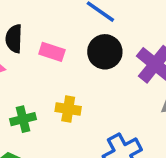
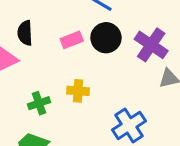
pink rectangle: (52, 52) -> (72, 40), moved, turned -35

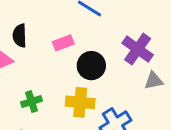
black circle: (106, 38) -> (91, 66), moved
yellow cross: (78, 91) -> (80, 102), moved, size x1.4

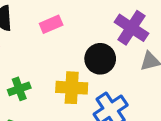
black circle: (91, 66) -> (100, 59), moved

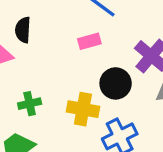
pink rectangle: (51, 24) -> (89, 41), moved

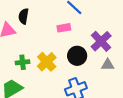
yellow cross: (83, 109) -> (47, 62), moved, turned 30

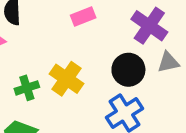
black circle: (77, 56) -> (128, 70), moved

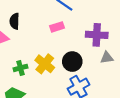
purple cross: (149, 26) -> (97, 35), turned -35
black circle: (128, 70) -> (72, 62), moved

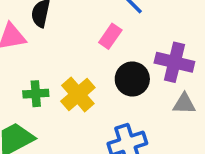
pink rectangle: (57, 27) -> (110, 36), turned -48
black circle: (72, 62) -> (132, 79), moved

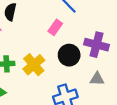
gray triangle: (184, 104) -> (97, 79), moved

